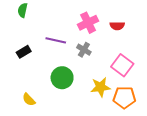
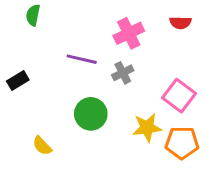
red semicircle: (117, 26) -> (180, 23), moved
gray cross: (84, 50) -> (123, 73), turned 32
black rectangle: (24, 52) -> (18, 80), moved

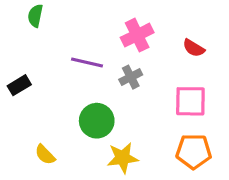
red semicircle: (180, 23) -> (194, 48), moved, turned 30
pink square: (179, 96) -> (190, 101), turned -36
yellow star: (147, 128) -> (123, 158), moved

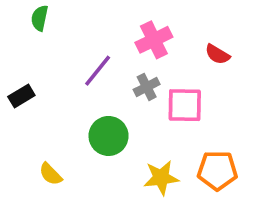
purple line: (87, 63) -> (98, 71), turned -64
pink square: (190, 101) -> (185, 105), moved
yellow star: (123, 158) -> (161, 178), moved

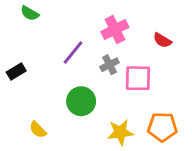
green semicircle: (40, 18) -> (30, 13), turned -72

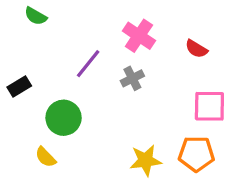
pink cross: (115, 29) -> (139, 36), turned -30
pink square: (138, 78) -> (209, 106), moved
green circle: (81, 101) -> (64, 118), moved

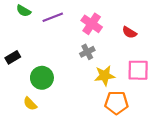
purple line: (88, 64) -> (53, 17), moved, turned 30
orange pentagon: (196, 154) -> (116, 103), moved
yellow star: (146, 160) -> (105, 76), moved

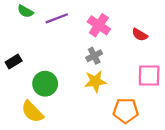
yellow star: (105, 76) -> (95, 81), moved
yellow semicircle: (30, 104) -> (32, 112), size x1.5

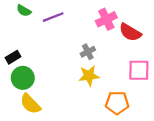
pink cross: (99, 25) -> (106, 19), moved, turned 30
red semicircle: (140, 35) -> (130, 32), size x1.5
green circle: (45, 84) -> (23, 78), moved

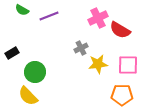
yellow star: (89, 76) -> (98, 64), moved
green circle: (23, 78) -> (35, 72), moved
orange pentagon: (117, 103) -> (122, 95), moved

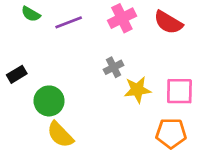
pink cross: (98, 18) -> (122, 18), moved
red semicircle: (120, 30) -> (168, 22), moved
yellow semicircle: (28, 96) -> (60, 135), moved

